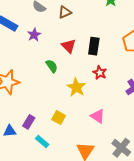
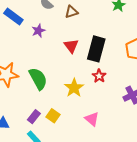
black rectangle: (94, 46) -> (96, 49), size x1.4
green semicircle: (52, 66) -> (38, 79), moved, size x1.6
purple rectangle: (29, 122) -> (34, 117), moved

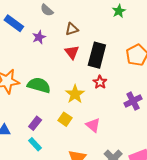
brown triangle: (71, 12) -> (72, 29), moved
green semicircle: (38, 79) -> (39, 85), turned -45
yellow square: (53, 116) -> (65, 119), moved

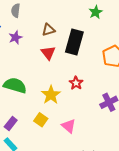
gray semicircle: (47, 10) -> (16, 10), moved, turned 56
black rectangle: (97, 55) -> (74, 42), moved

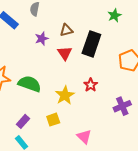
purple star: (15, 37) -> (42, 39), moved
yellow square: (41, 120) -> (53, 120), turned 32
pink triangle: (69, 126) -> (84, 137), moved

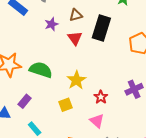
red star: (91, 85) -> (101, 97), moved
purple rectangle: (23, 121) -> (25, 101), moved

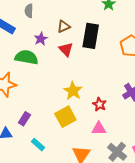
green semicircle: (41, 70) -> (26, 57), moved
yellow square: (65, 105) -> (65, 117), size x1.5
pink triangle: (97, 121) -> (99, 129), turned -35

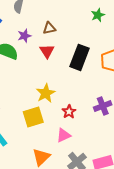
black rectangle: (91, 36) -> (79, 57), moved
pink triangle: (99, 129) -> (64, 135), turned -35

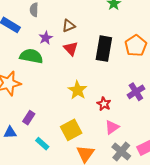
yellow square: (33, 117) -> (71, 130), moved
pink triangle: (64, 135) -> (112, 127), moved

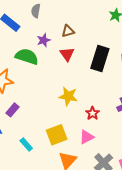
yellow star: (78, 90) -> (68, 96), turned -30
purple rectangle: (29, 118) -> (13, 110), moved
pink triangle: (112, 127) -> (87, 137), moved

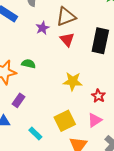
brown triangle: (68, 31) -> (66, 17), size x1.5
green semicircle: (27, 56) -> (28, 64), moved, size x0.6

